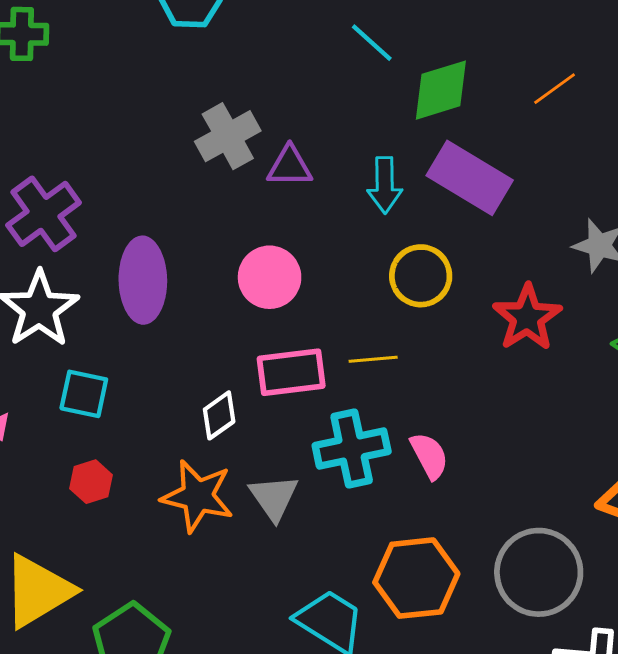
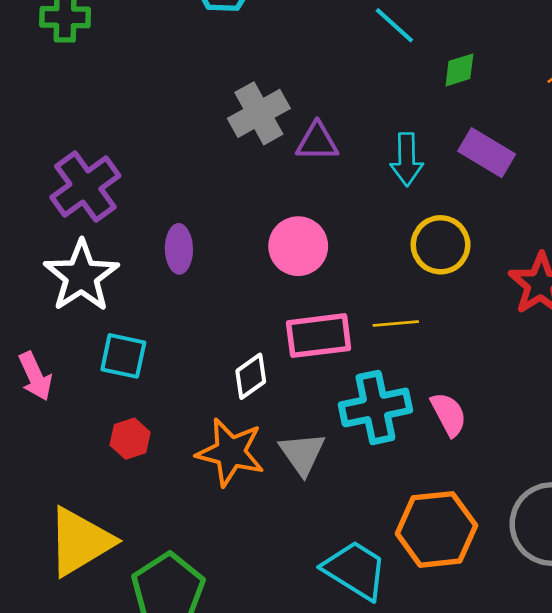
green diamond: (441, 90) -> (459, 70), size x0.6
purple rectangle: (470, 178) -> (487, 153), size x0.7
purple ellipse: (143, 280) -> (179, 249), size x0.6

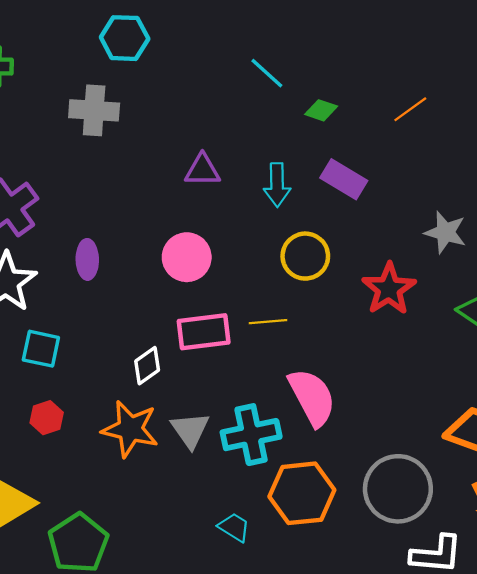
green diamond: (459, 70) -> (321, 110), turned 36
gray cross: (259, 113) -> (94, 110), moved, turned 33
cyan cross: (375, 407) -> (251, 435), moved
pink semicircle: (449, 414) -> (312, 397), size x1.6
cyan trapezoid: (355, 570) -> (234, 527), size x0.6

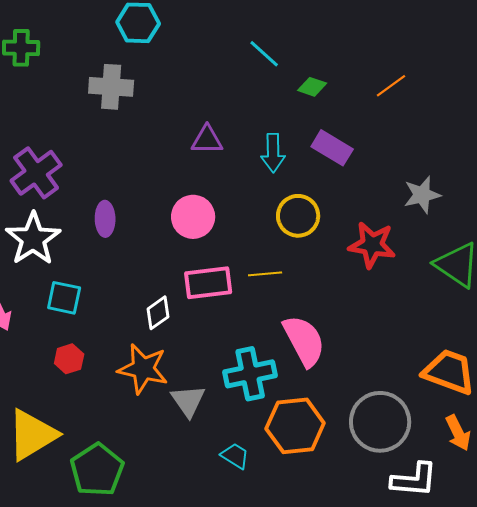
gray star: (445, 232) -> (422, 195), turned -30
red star: (389, 289) -> (372, 245), turned -30
gray triangle: (190, 430) -> (188, 401), moved

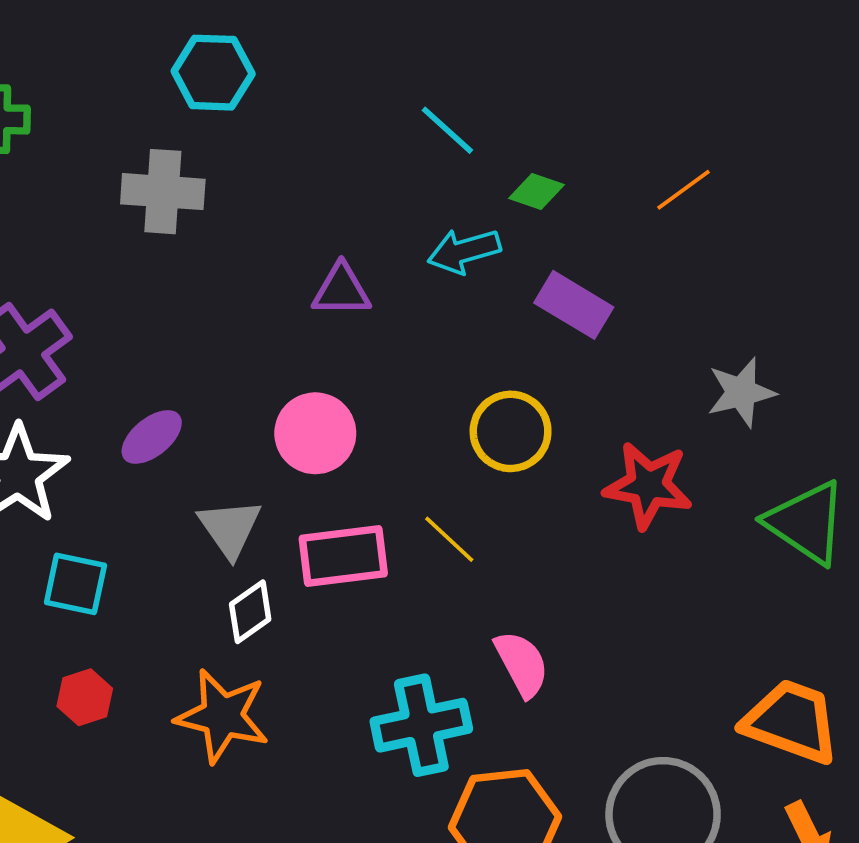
cyan arrow: (273, 153) -> (464, 251), moved, turned 75
purple ellipse: (105, 219) -> (152, 437), turned 52
yellow line: (265, 274) -> (449, 539), turned 48
pink semicircle: (304, 341) -> (522, 664), size x0.7
gray triangle: (188, 401) -> (230, 528), moved

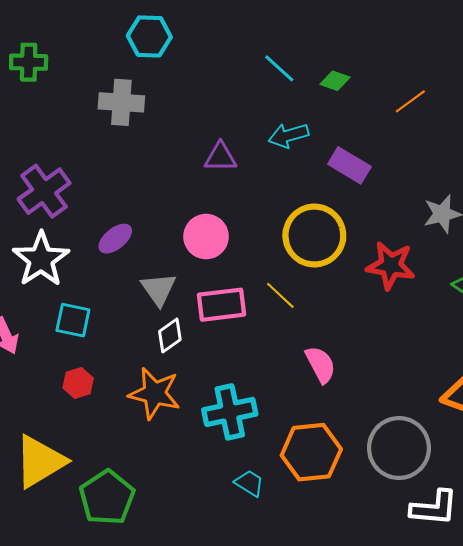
green diamond: (537, 192) -> (335, 81), moved
yellow circle: (511, 431) -> (314, 236), size x1.4
cyan cross: (421, 725) -> (230, 412), moved

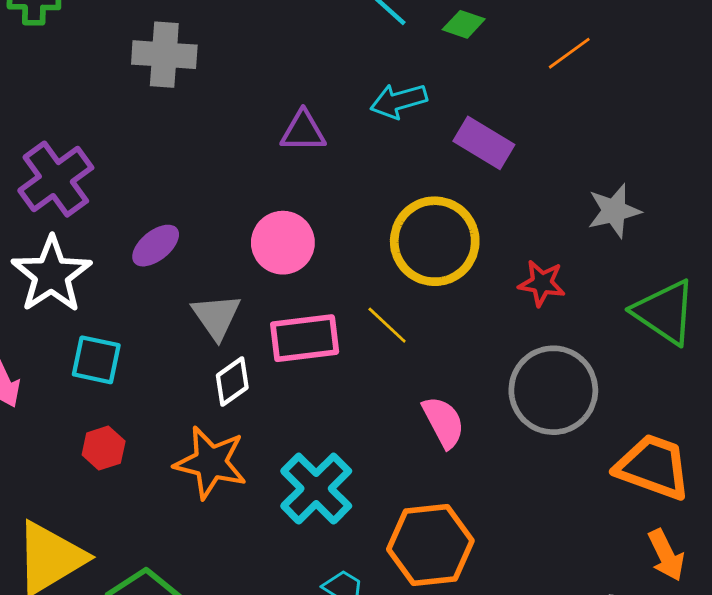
red star: (391, 265) -> (542, 283), size x0.7
cyan cross: (230, 412) -> (316, 489), turned -33
gray circle: (399, 448) -> (553, 390), moved

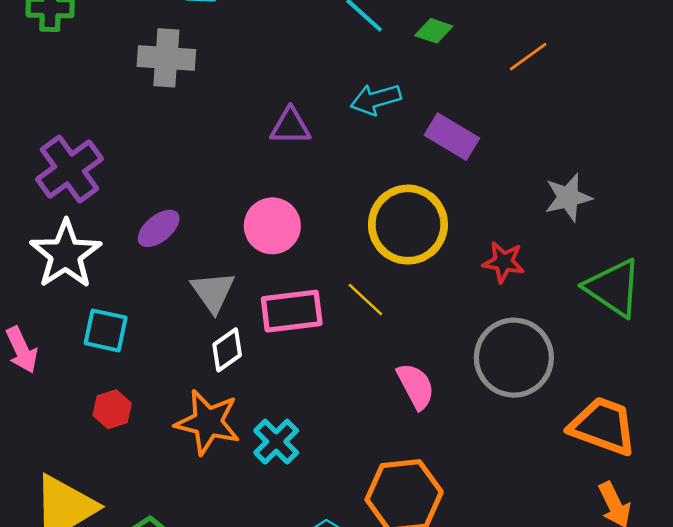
cyan cross: (316, 489) -> (276, 442), moved, size x0.7

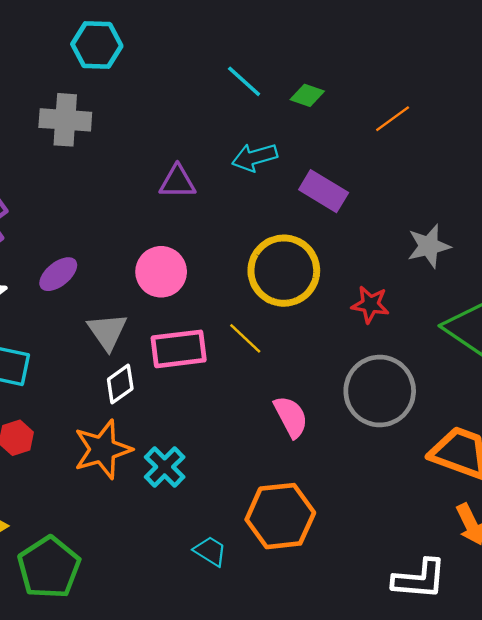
orange star: (208, 422) -> (103, 449), turned -30

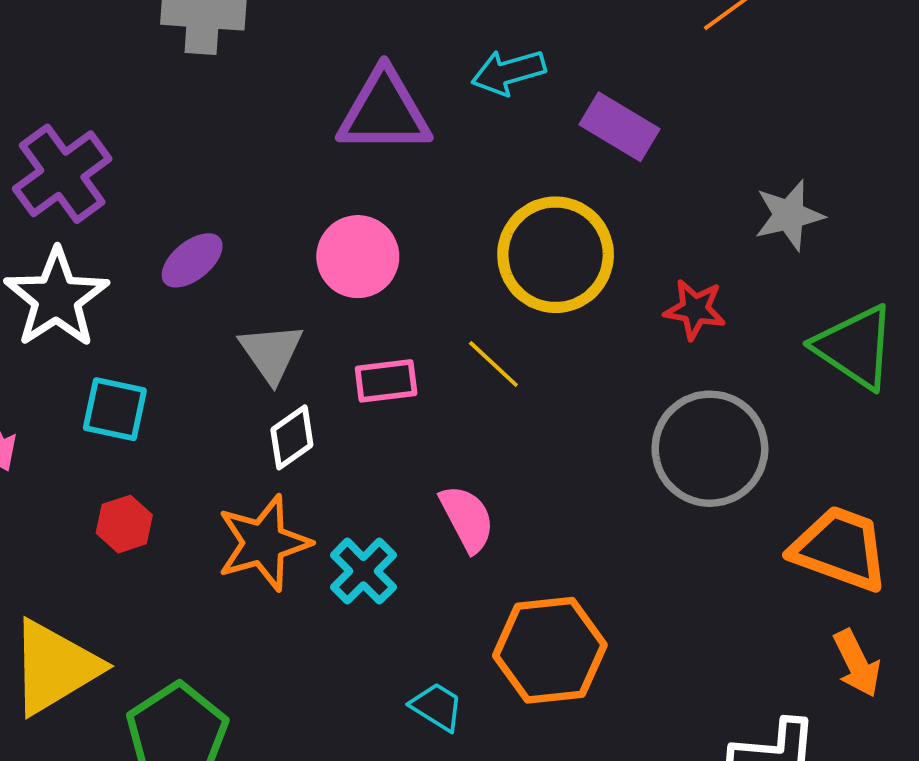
purple triangle: (177, 182) -> (384, 112), size x1.6
pink rectangle: (179, 349) -> (386, 381), size x0.7
pink semicircle: (291, 417) -> (467, 518), moved

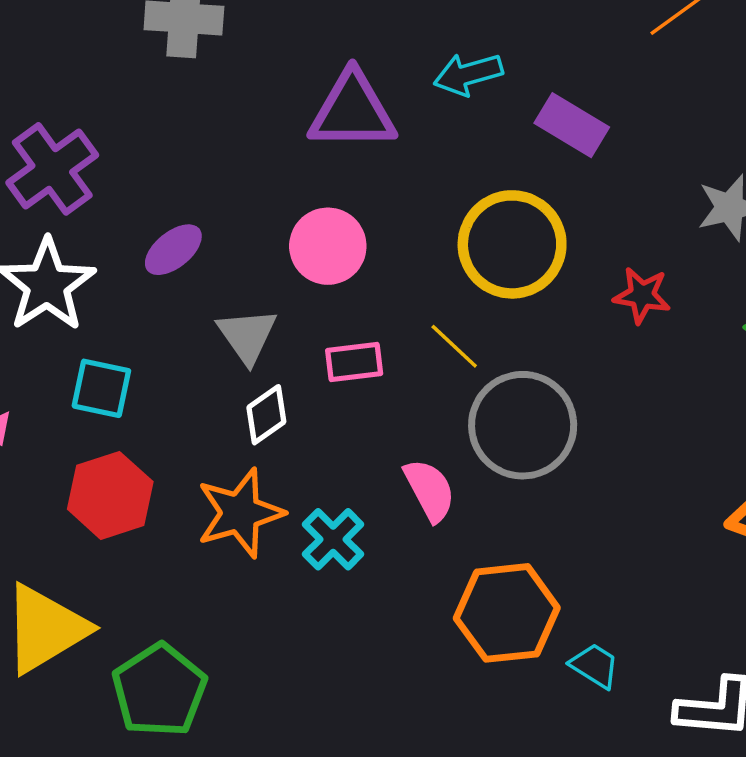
gray circle: (710, 449) -> (523, 425), moved
red hexagon: (124, 524) -> (110, 495), size x1.6
cyan trapezoid: (437, 707) -> (595, 666), moved

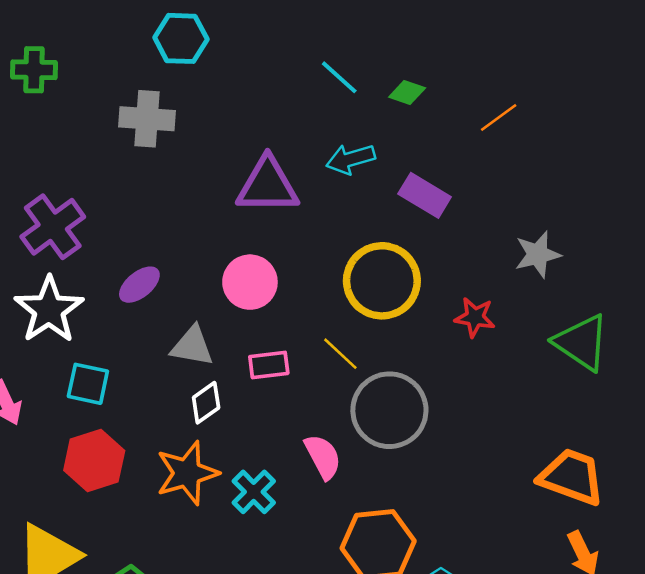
gray triangle: (247, 336) -> (192, 346), turned -45

